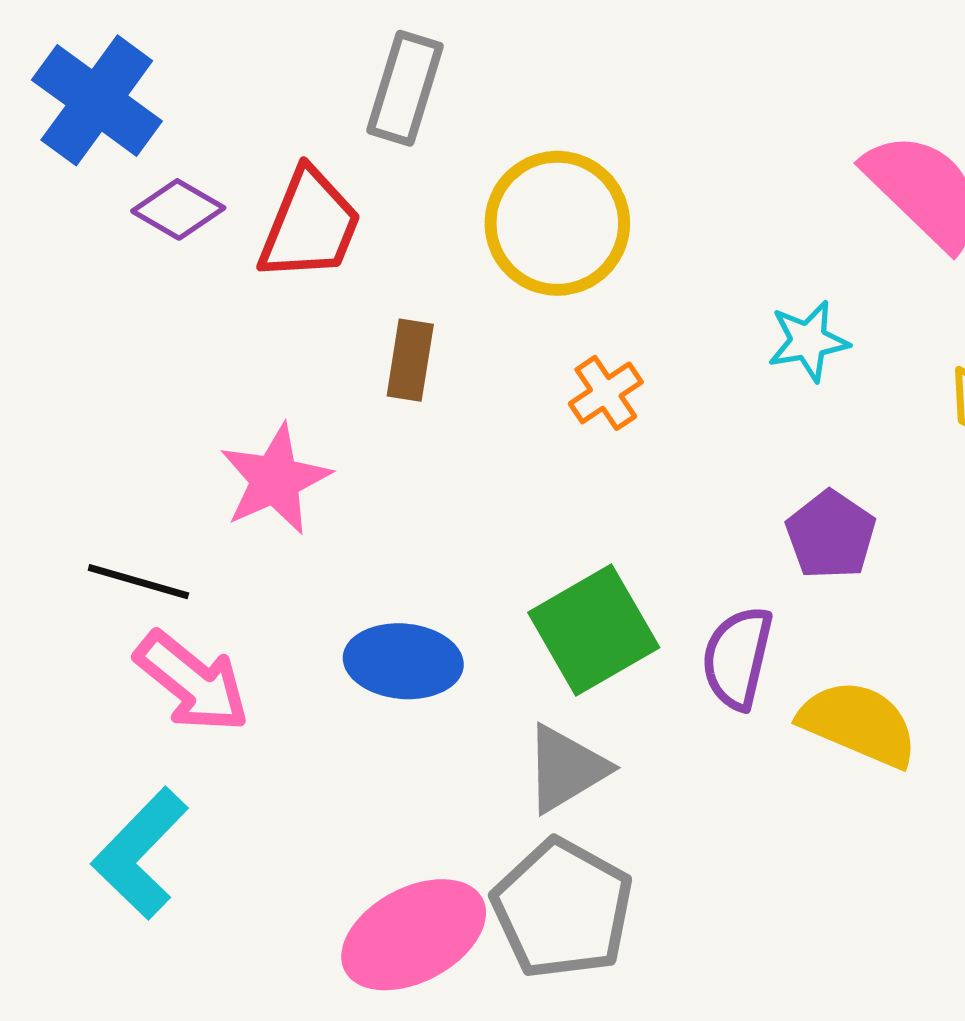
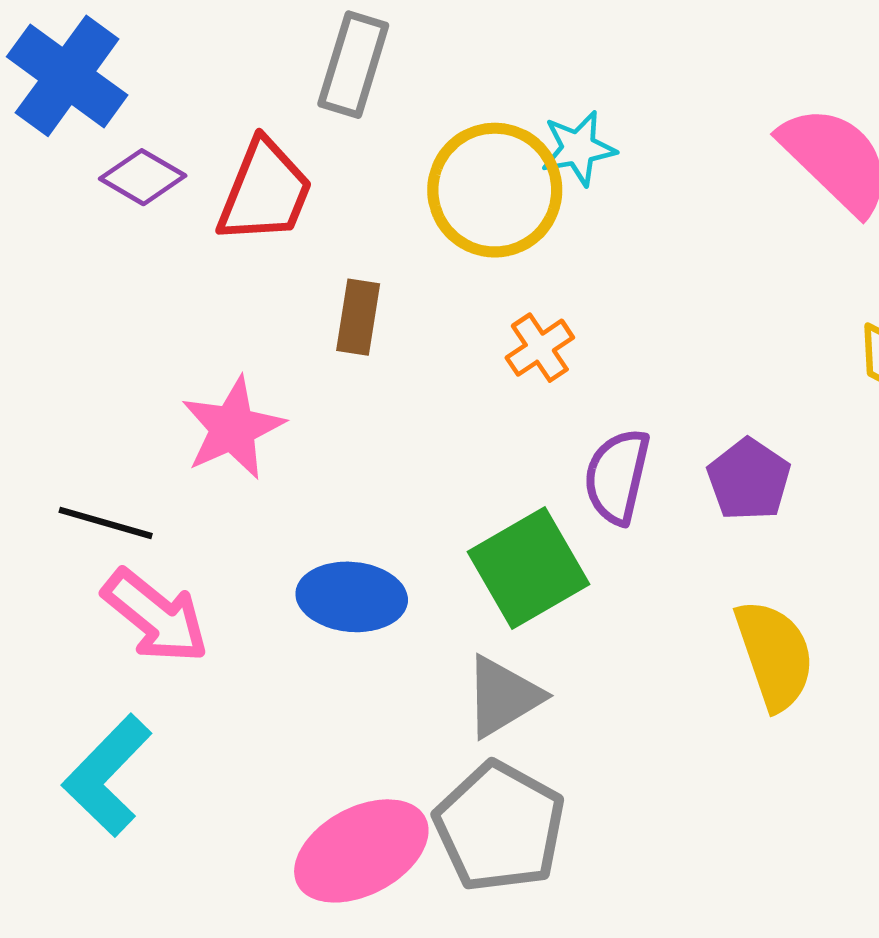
cyan star: (808, 341) -> (578, 148), moved
purple semicircle: (737, 658) -> (617, 476), moved
yellow semicircle: (859, 724) -> (775, 655), turned 48

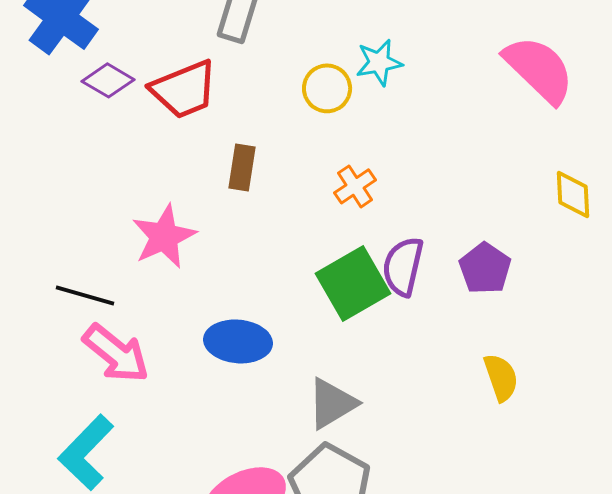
yellow circle: (495, 190) -> (327, 88), size x0.6
red trapezoid: (265, 192) -> (184, 89), turned 46
green square: (529, 568) -> (353, 283), moved
yellow semicircle: (775, 655) -> (501, 377), size x0.7

